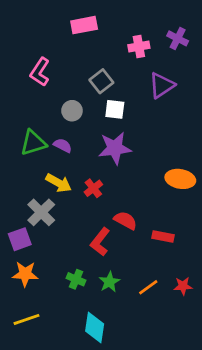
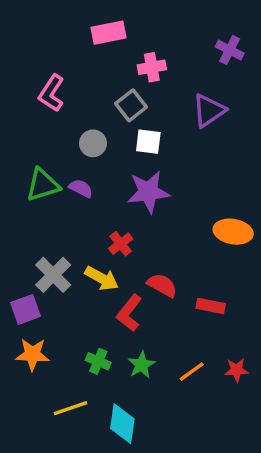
pink cross: (139, 47) -> (152, 67), moved
yellow arrow: (59, 183) -> (102, 278), moved
yellow line: (27, 319) -> (70, 408), moved

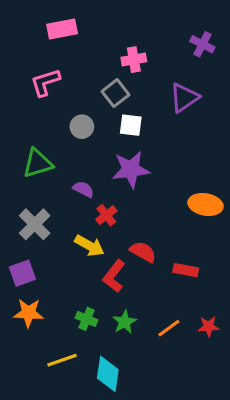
pink rectangle: (109, 33) -> (62, 29), moved
pink L-shape: (51, 93) -> (45, 82), turned 40
purple semicircle: (81, 188) -> (83, 189), moved
gray cross: (53, 275) -> (35, 224), moved

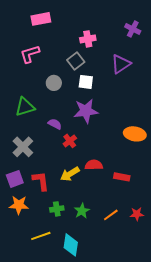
yellow arrow: (90, 246) -> (70, 174), moved, turned 120
red semicircle: (143, 252) -> (94, 165), turned -30
red L-shape: (114, 276) -> (41, 181), moved, turned 135
green cross: (86, 319) -> (57, 209), turned -32

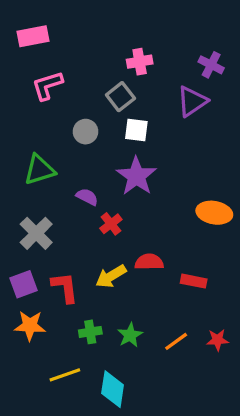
pink rectangle: (41, 19) -> (33, 36), moved
purple cross: (133, 29) -> (211, 65), moved
purple star: (86, 111) -> (136, 176), turned -30

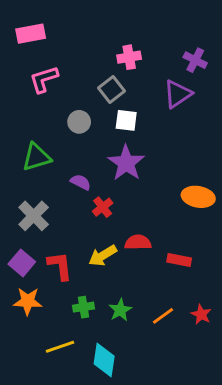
purple square: (24, 284) -> (22, 263), turned -30
red star: (217, 340) -> (201, 314), turned 30

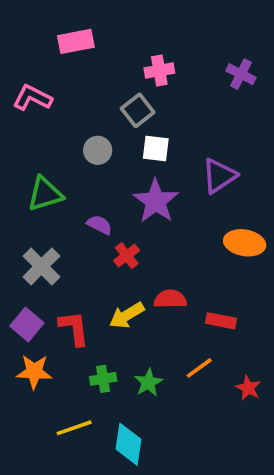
pink rectangle: (31, 34) -> (76, 41), moved
pink L-shape: (44, 79) -> (32, 98), moved, turned 44
purple triangle: (178, 94) -> (219, 176), moved
orange line: (163, 316) -> (199, 368), moved

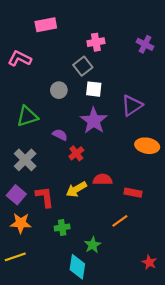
green star: (148, 383) -> (93, 245), moved
red star: (248, 388) -> (149, 262), moved
yellow line: (74, 428) -> (15, 257), moved

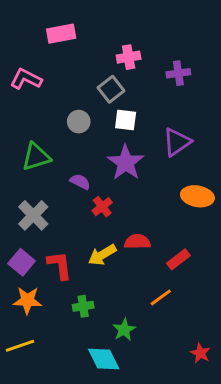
purple cross: (145, 44) -> (178, 73), moved, turned -35
red rectangle: (133, 193) -> (178, 259), turned -49
cyan diamond: (77, 267) -> (104, 359), turned -35

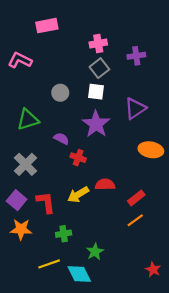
gray square: (111, 89) -> (99, 68), moved
red cross: (102, 207) -> (78, 158), turned -32
orange line: (161, 297) -> (135, 220), moved
yellow line: (20, 346) -> (49, 264), moved

